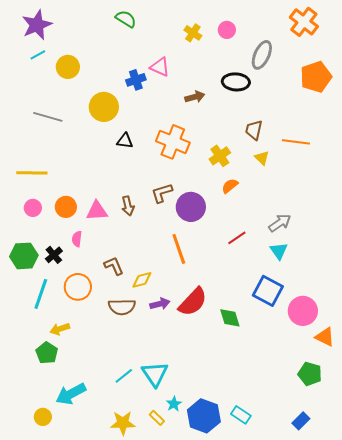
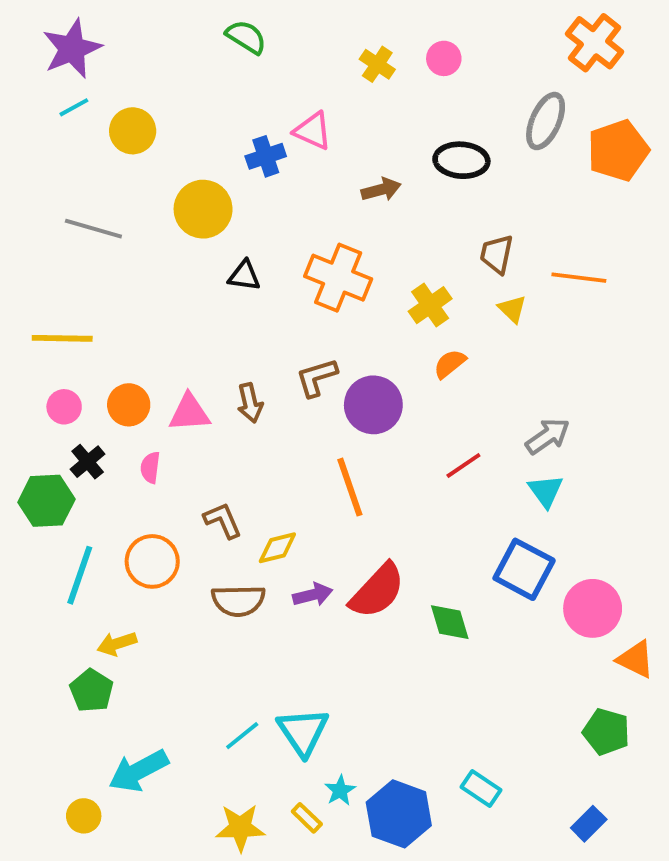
gray ellipse: (262, 55) -> (546, 121), moved
black cross: (54, 255) -> (88, 462), moved
cyan rectangle: (241, 415) -> (481, 788), moved

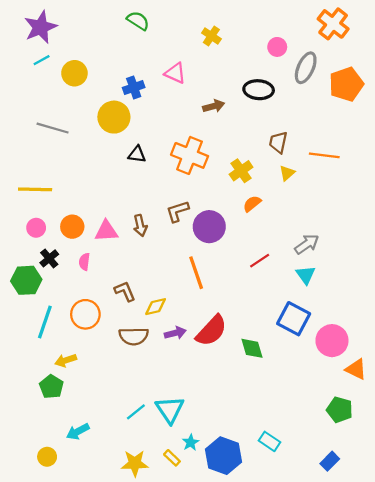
pink circle: (444, 58) -> (277, 47), moved
blue cross: (266, 156) -> (134, 87), moved
yellow triangle: (512, 309) -> (287, 173), turned 35
cyan arrow: (138, 771) -> (78, 432), size x0.7

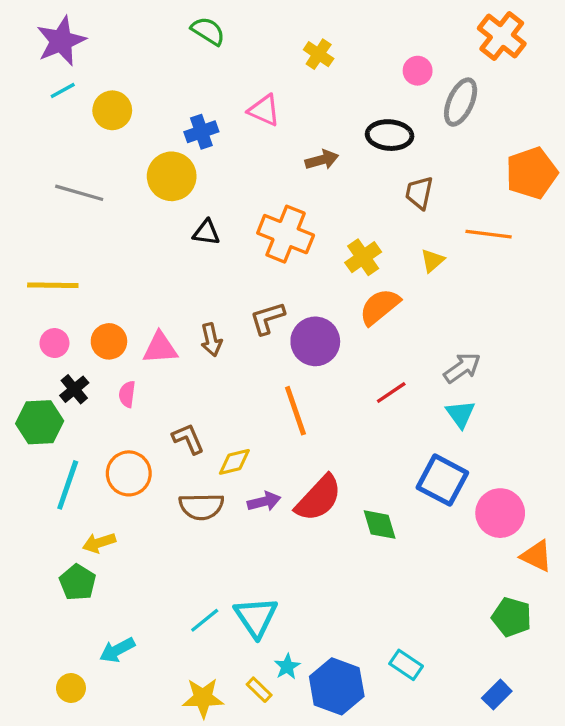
orange pentagon: (346, 84) -> (531, 173), moved
brown trapezoid: (278, 142) -> (419, 193), moved
orange semicircle: (252, 204) -> (380, 307), size x1.5

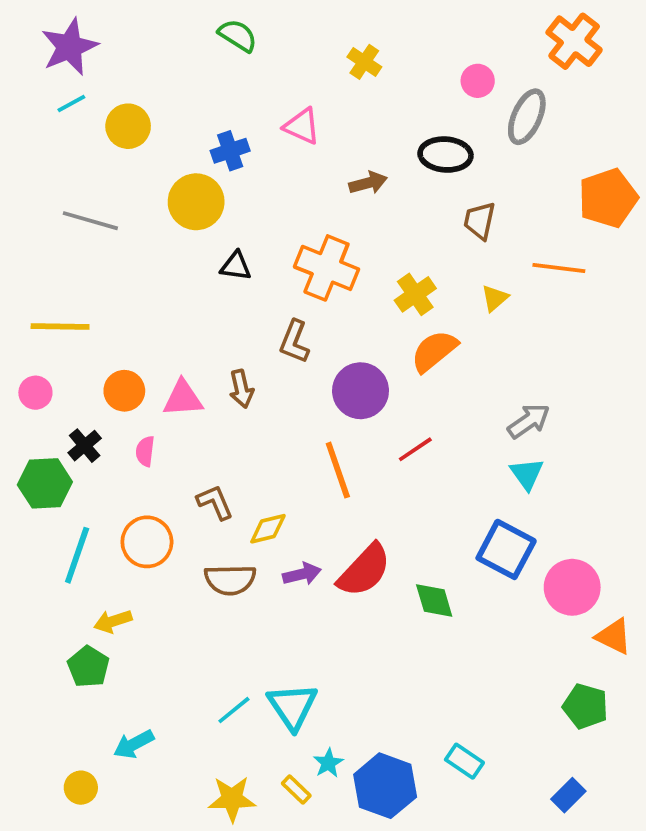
brown L-shape: (267, 318) -> (294, 342), moved, turned -51
pink circle: (54, 343) -> (35, 393), moved
red line: (391, 393) -> (415, 449), moved

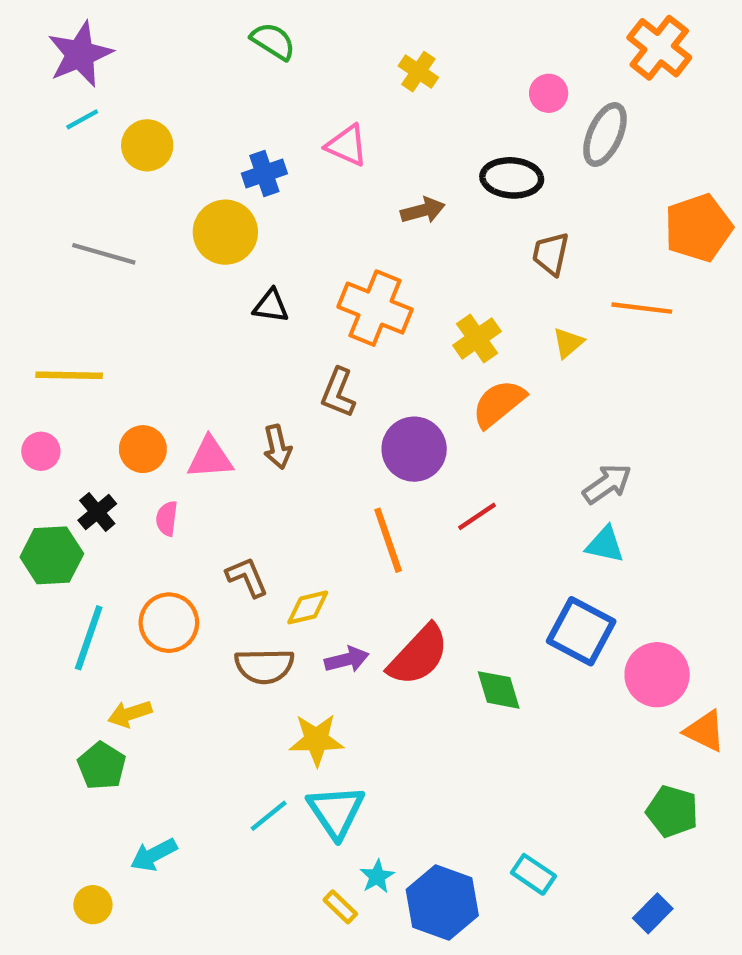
cyan triangle: (527, 474) -> (605, 545), turned -42
yellow star: (232, 799) -> (316, 740), moved

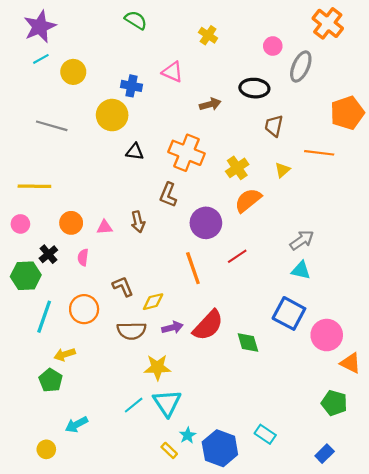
blue cross: (264, 174) -> (131, 86), turned 30
pink triangle: (210, 458) -> (105, 227), size x0.7

